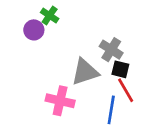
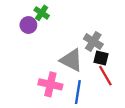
gray triangle: (85, 72) -> (71, 60), turned 45
blue line: (111, 110) -> (78, 92), moved

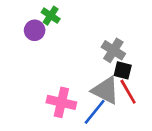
gray triangle: (71, 60) -> (105, 90), moved
blue line: (78, 92) -> (95, 112), turned 30

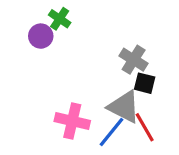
red line: (128, 92) -> (145, 127), moved

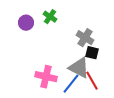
green cross: (60, 19) -> (50, 17), moved

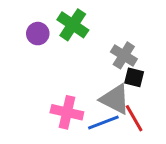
green cross: (50, 17) -> (73, 25), size x1.5
blue line: (71, 84) -> (103, 123), turned 30

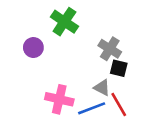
purple circle: (38, 34) -> (33, 48), moved
gray triangle: (115, 99) -> (102, 88), size x0.6

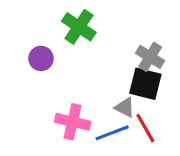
gray cross: (110, 49) -> (150, 57), moved
black square: (119, 68) -> (145, 84), size x1.5

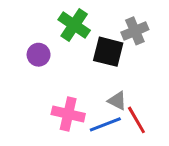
gray cross: (150, 57) -> (135, 31), moved, turned 35
black square: (145, 84) -> (108, 52), moved

